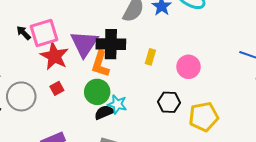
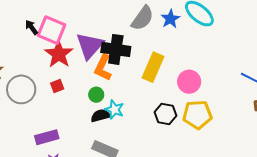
pink square: (44, 33) -> (52, 30), turned 32
yellow rectangle: (150, 57) -> (153, 67), size x1.8
green circle: (97, 92) -> (96, 95), size x0.6
yellow pentagon: (204, 117) -> (197, 115), moved

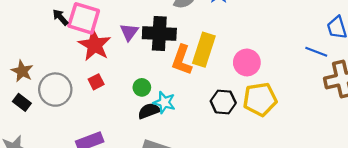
purple triangle: (90, 46) -> (129, 32), size x0.6
orange L-shape: (103, 68) -> (182, 60), moved

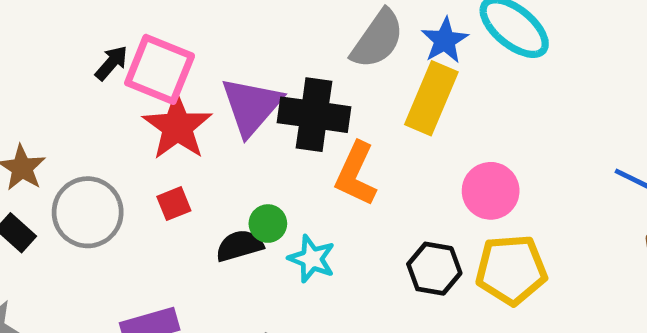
black arrow: (60, 17) -> (111, 63), turned 78
purple triangle: (129, 32) -> (251, 106), size x1.6
yellow rectangle: (204, 50) -> (431, 98), moved
black semicircle: (149, 111) -> (239, 246), moved

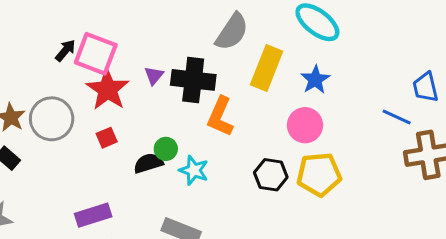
blue star: (445, 40) -> (315, 80), moved
purple triangle: (251, 106) -> (154, 76), size x0.5
gray circle: (88, 212) -> (52, 119), moved

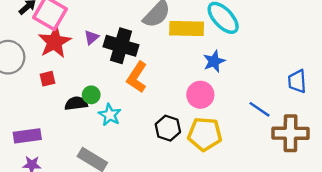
yellow rectangle: (267, 68) -> (187, 28), moved, turned 60
blue line: (397, 117) -> (260, 109), moved

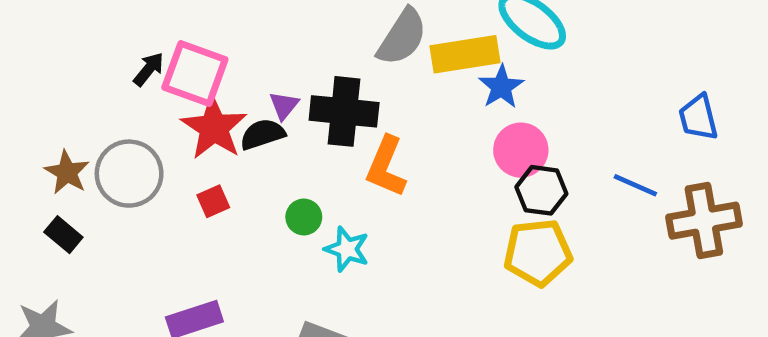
blue star: (214, 61) -> (501, 87), moved
pink circle: (200, 95) -> (521, 150), moved
black semicircle: (76, 103) -> (263, 134), moved
black hexagon: (168, 128) -> (541, 190), moved

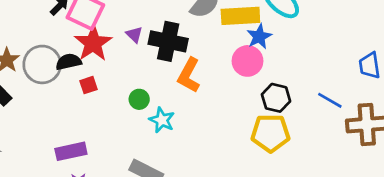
purple triangle: (284, 105) -> (134, 35), turned -30
black semicircle: (263, 134) -> (69, 62), moved
pink circle: (521, 150) -> (248, 61), moved

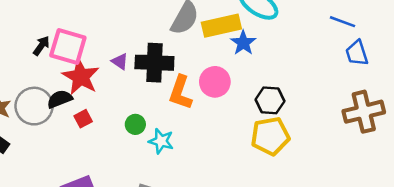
pink circle: (248, 61) -> (215, 82), moved
blue line: (330, 100) -> (342, 22), moved

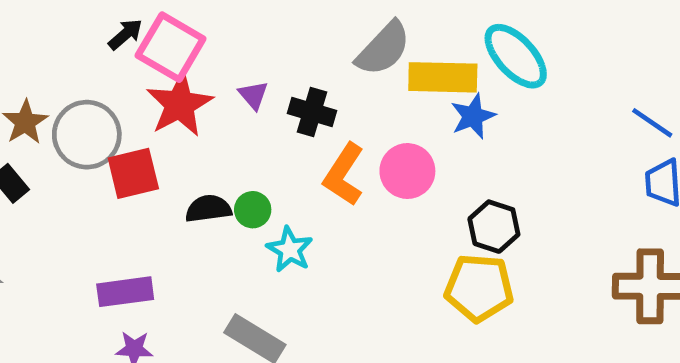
black cross: (154, 63) -> (312, 112), size x0.7
black semicircle: (60, 99) -> (208, 209), moved
red square: (83, 119) -> (133, 173), moved, size x1.6

